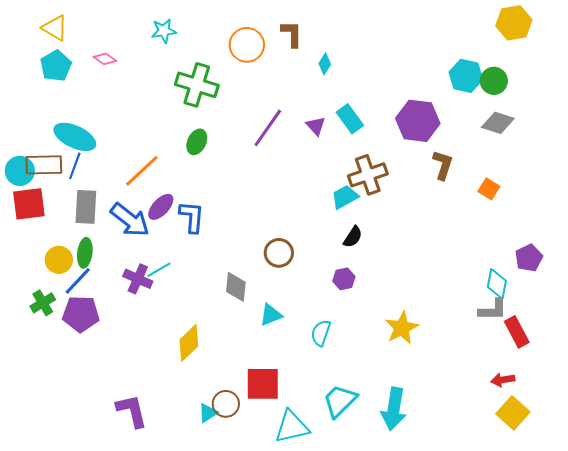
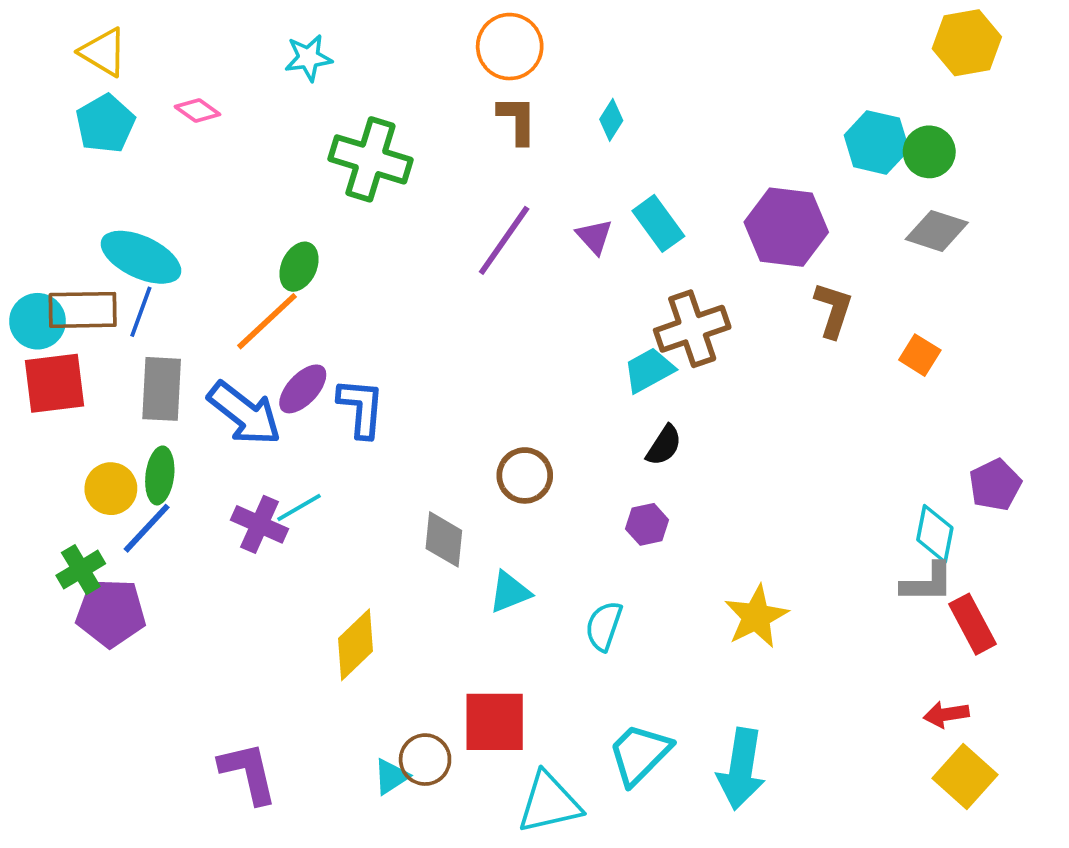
brown L-shape: (292, 34) -> (517, 120), moved
orange circle: (247, 45) -> (510, 47), moved
green ellipse: (197, 142) -> (299, 267), moved
purple pentagon: (81, 314) -> (111, 613), moved

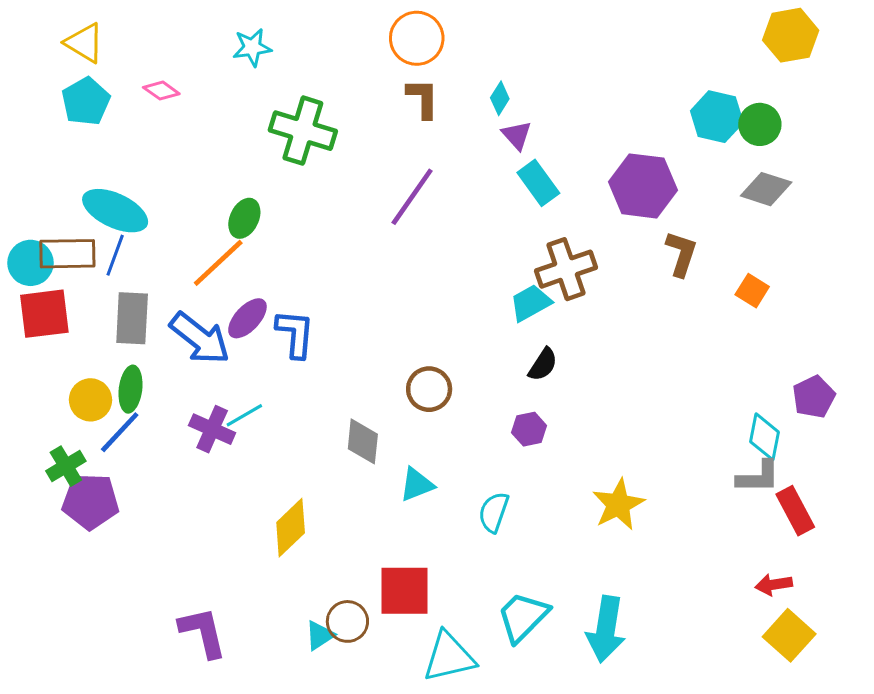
purple triangle: (594, 237) -> (517, 135), moved

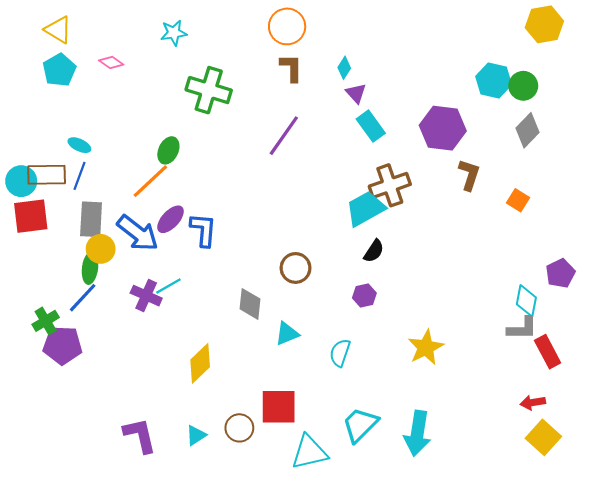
gray diamond: (766, 189) -> (527, 130), turned -64
cyan ellipse: (115, 211) -> (79, 145), size x0.5
cyan trapezoid: (531, 303) -> (365, 209), size x1.4
yellow circle: (90, 400) -> (101, 249), moved
cyan triangle: (320, 635) -> (196, 435), moved

